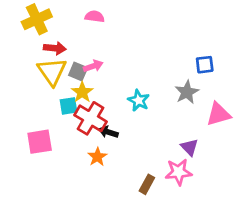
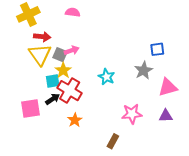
black arrow: (108, 132) -> (53, 99), moved, turned 128
purple triangle: (190, 147) -> (166, 116), moved, turned -48
pink star: (179, 172) -> (132, 114), moved

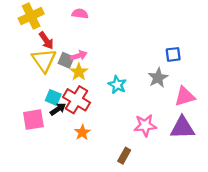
red arrow: (42, 37) -> (46, 40), turned 49
yellow star: (63, 70) -> (79, 72), moved
cyan square: (53, 81) -> (53, 97), moved, turned 32
purple triangle: (166, 116) -> (182, 128), size x1.6

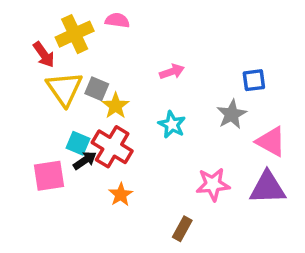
yellow cross: (31, 16) -> (75, 34), moved
red arrow: (46, 40) -> (44, 55), moved
pink arrow: (79, 56) -> (172, 72), moved
pink triangle: (185, 96) -> (271, 142), turned 45

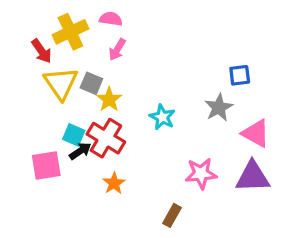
pink arrow: (172, 72) -> (117, 49), moved, turned 140

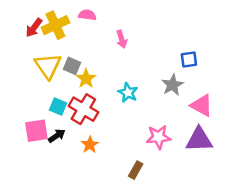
pink arrow: (117, 49) -> (122, 39), moved, turned -48
red arrow: (41, 51) -> (34, 28), moved, turned 72
black arrow: (80, 151) -> (57, 136), moved

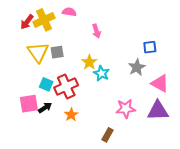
gray square: (72, 66) -> (57, 52), turned -32
yellow star: (86, 79) -> (89, 62), moved
red cross: (83, 109) -> (66, 86), turned 35

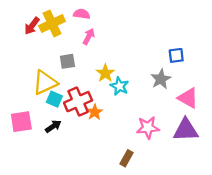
pink arrow: (96, 31) -> (89, 36), moved, turned -136
yellow triangle: (38, 52) -> (45, 83), moved, turned 40
pink square: (29, 104) -> (21, 122), moved
orange star: (71, 115) -> (95, 112), moved

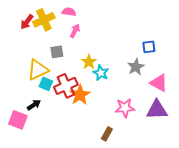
orange star: (95, 112) -> (80, 95), size x1.5
pink square: (21, 122) -> (18, 120), moved, turned 30
black arrow: (53, 126) -> (34, 105), moved

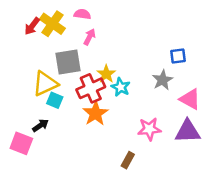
yellow cross: (44, 20) -> (52, 24), turned -30
gray square: (57, 52) -> (68, 62), size x1.6
red cross: (66, 86) -> (91, 88), moved

